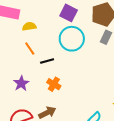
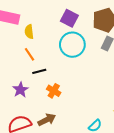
yellow semicircle: (29, 26) -> (29, 32), turned -88
black line: (47, 61) -> (39, 71), moved

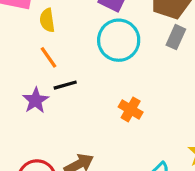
purple star: (20, 90) -> (36, 100), moved
orange cross: (54, 91) -> (131, 109), moved

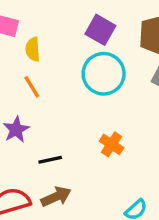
black line: (65, 85) -> (50, 160), moved

